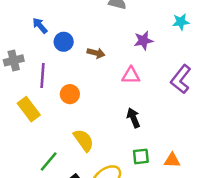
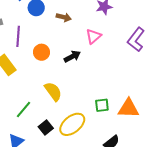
pink triangle: (131, 75) -> (93, 36), turned -42
black arrow: (133, 118) -> (72, 56), moved, turned 84
orange triangle: (172, 160) -> (128, 108), size x1.5

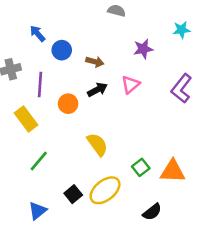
black arrow: (72, 56) -> (97, 90), moved
yellow semicircle: (53, 91) -> (97, 144), moved
green square: (102, 105) -> (141, 167), turned -32
green line: (23, 110) -> (39, 161), moved

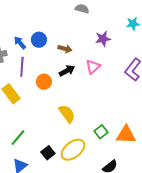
blue arrow: (37, 34) -> (20, 43), moved
green line: (39, 161) -> (18, 138), moved

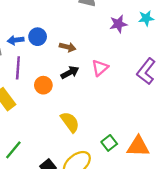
purple star: (103, 39) -> (118, 24), moved
blue arrow: (20, 43) -> (16, 40), turned -56

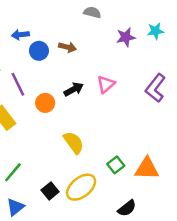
blue arrow: (16, 40) -> (20, 35), moved
brown arrow: (68, 47) -> (67, 47), moved
purple line: (18, 68) -> (18, 84), turned -30

